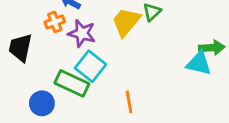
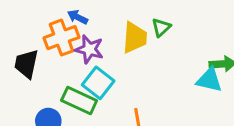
orange cross: (55, 22) -> (61, 38), size x1.6
yellow trapezoid: (126, 22) -> (135, 38), turned 144

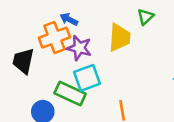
green triangle: (161, 27) -> (146, 17), moved
cyan square: (98, 83) -> (87, 78), turned 32

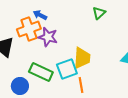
yellow trapezoid: (120, 38) -> (82, 58), moved
cyan square: (87, 78) -> (67, 69), moved

